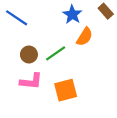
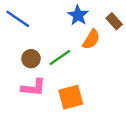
brown rectangle: (106, 11) -> (114, 21), moved

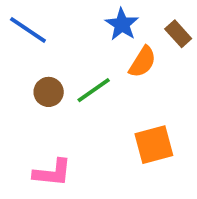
pink L-shape: (33, 88) -> (52, 173), moved
orange square: (71, 97) -> (154, 145), moved

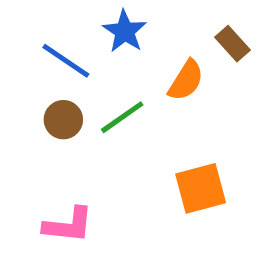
blue star: (122, 24) -> (125, 31), moved
blue line: (28, 30) -> (66, 61), moved

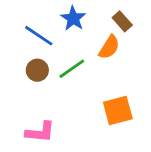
brown rectangle: (233, 44) -> (122, 21), moved

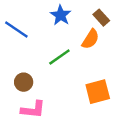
blue line: (39, 36) -> (16, 30), moved
brown circle: (37, 70) -> (24, 82), moved

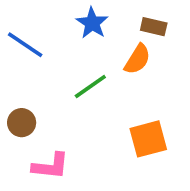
brown rectangle: (101, 18) -> (154, 27), turned -35
brown circle: (24, 82) -> (22, 123), moved

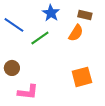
green line: (90, 86) -> (40, 38), moved

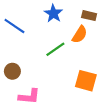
green line: (40, 38) -> (55, 49), moved
orange square: (82, 77) -> (86, 81), turned 30

